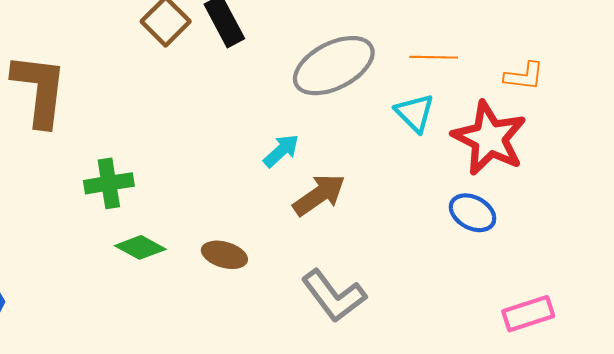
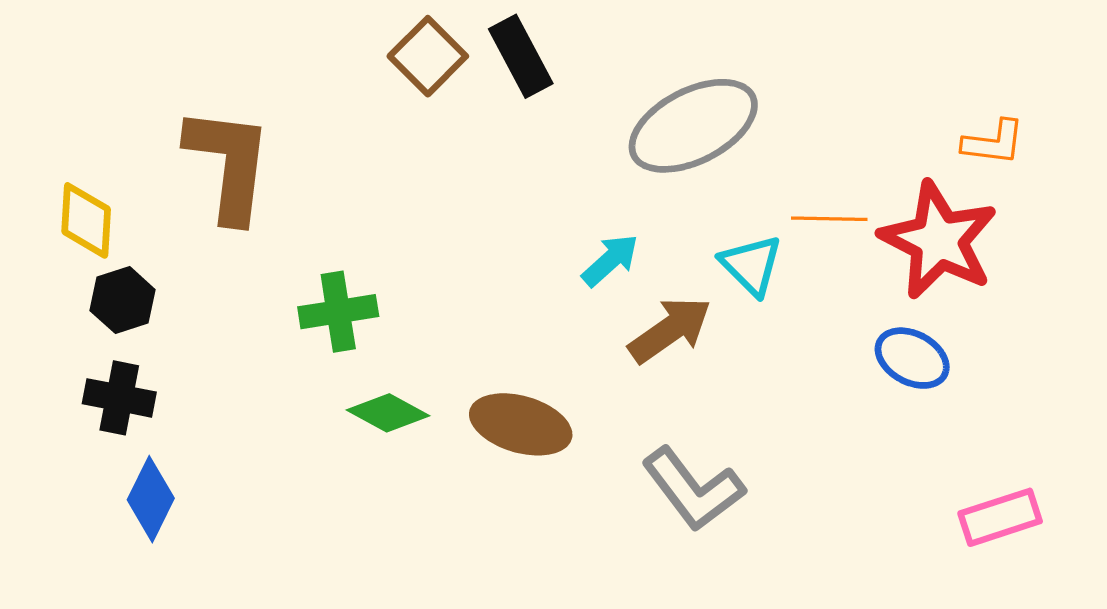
orange line: (434, 57) -> (829, 219), moved
cyan triangle: (415, 113) -> (751, 265), moved
brown ellipse: (224, 255) -> (521, 424), size x1.4

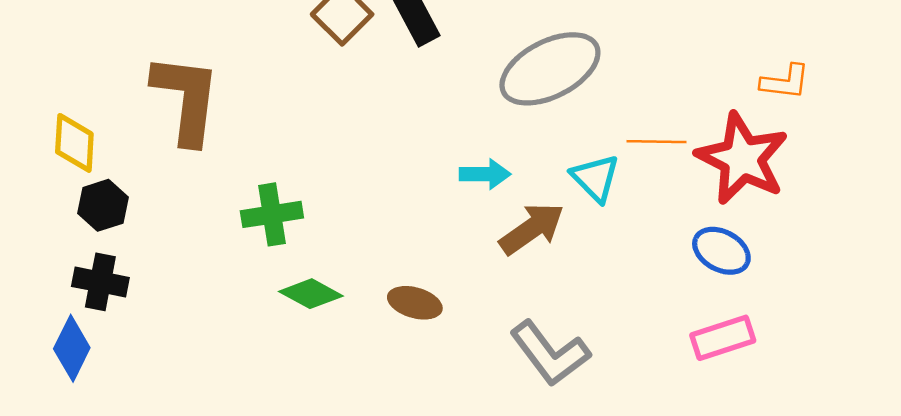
cyan arrow: (610, 260) -> (485, 174), turned 42
brown ellipse: (521, 424) -> (415, 303), size x0.7
blue diamond: (151, 499) -> (72, 348), moved
pink rectangle: (1000, 517) -> (723, 338), moved

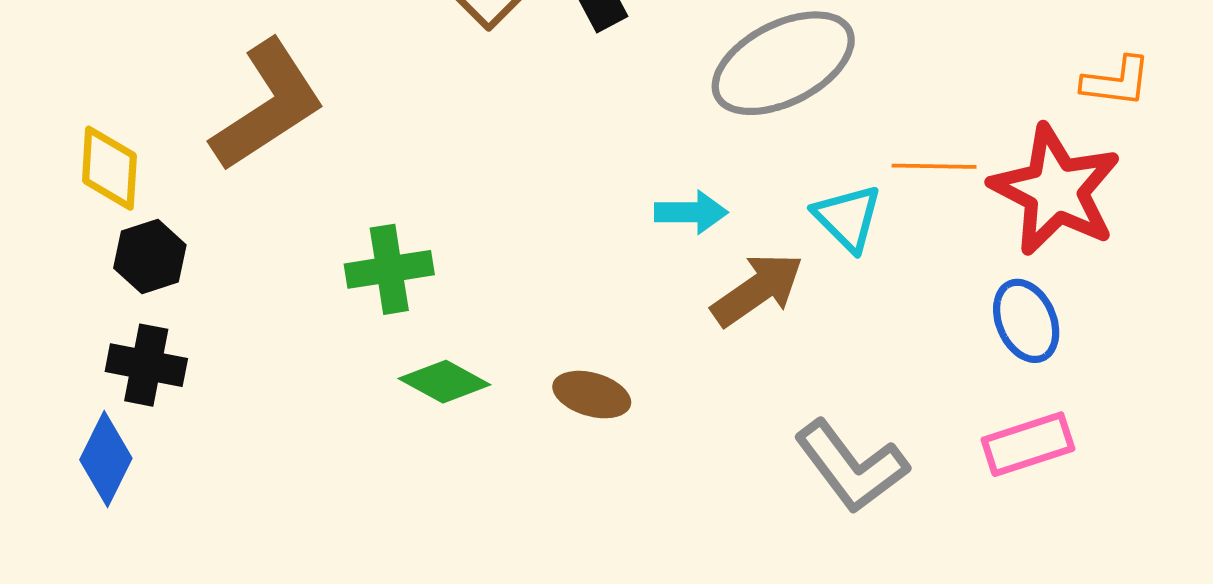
brown L-shape: (186, 99) -> (268, 106), turned 50
blue ellipse: (721, 251) -> (1026, 321), turned 38
gray L-shape: (550, 353) -> (851, 466), moved

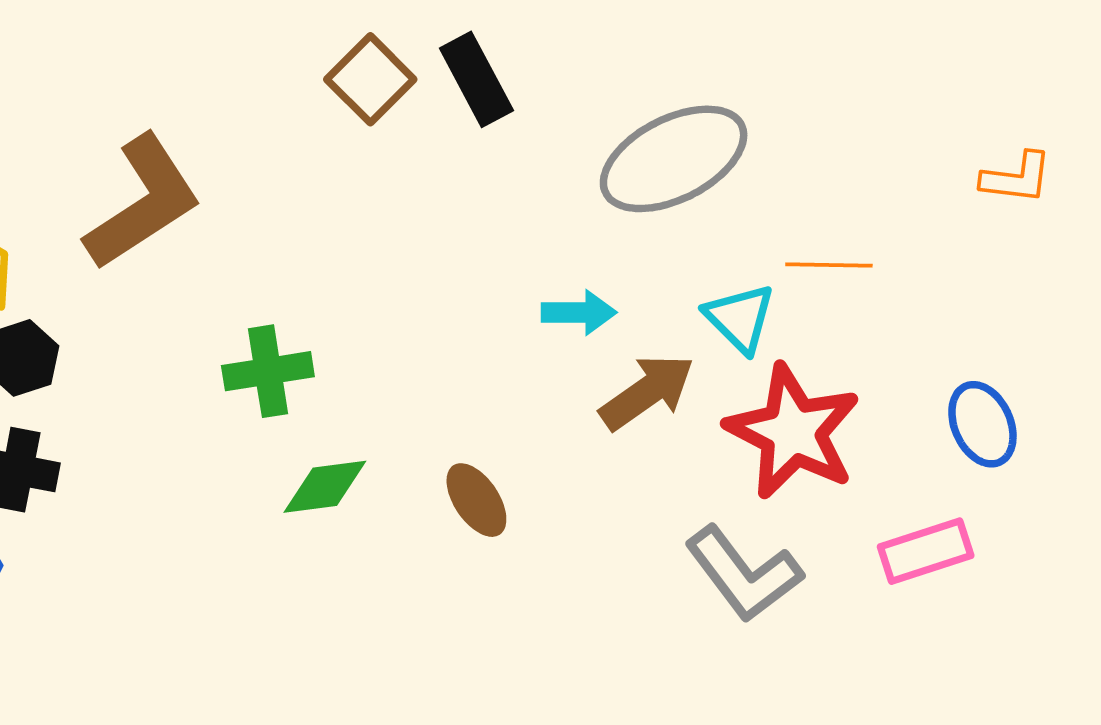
red star: (1056, 190) -> (793, 432), moved
blue ellipse: (1026, 321) -> (982, 424), moved
green diamond: (444, 382) -> (325, 487), turned -36
brown ellipse: (592, 395) -> (476, 500), turned 40

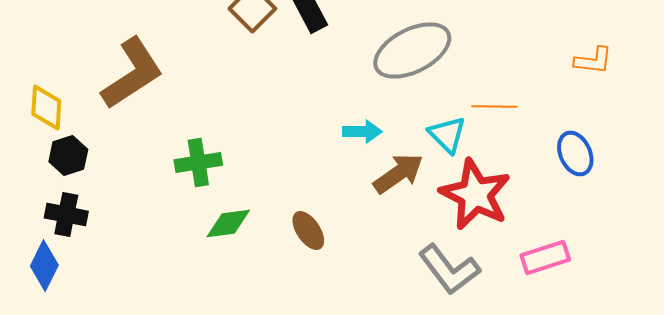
blue ellipse: (982, 424) -> (575, 154), moved

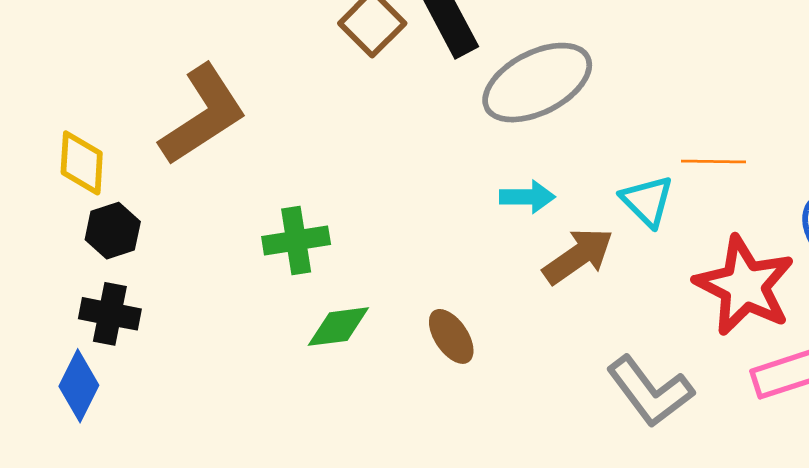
gray ellipse: (412, 51) -> (537, 83), moved
red star: (475, 195) -> (745, 286), moved

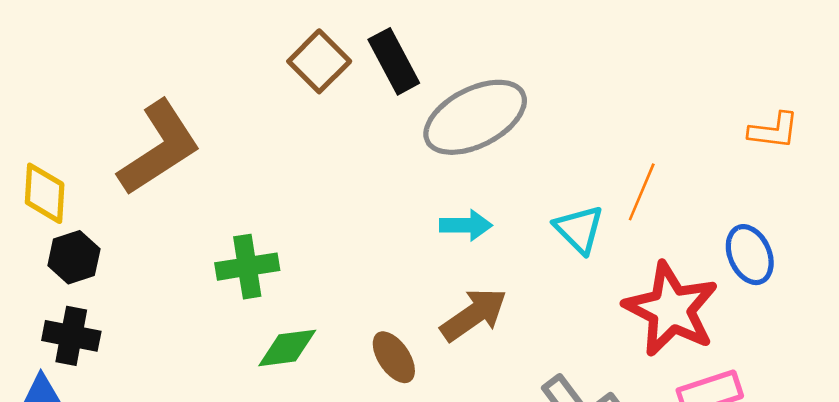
orange line: (714, 162) -> (642, 192), turned -68
brown arrow: (578, 256) -> (474, 315), moved

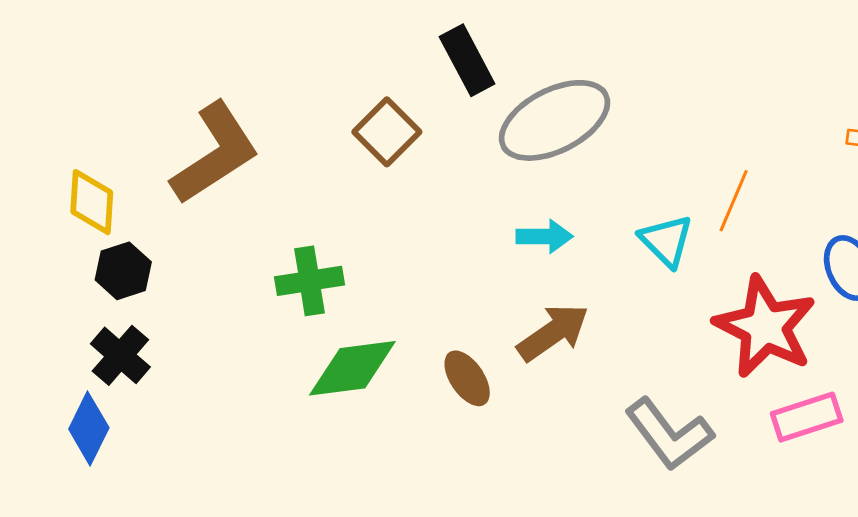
brown square: (319, 61) -> (387, 132), moved
black cross: (71, 336) -> (120, 355), turned 30
green diamond: (287, 348) -> (352, 368), size x1.4

